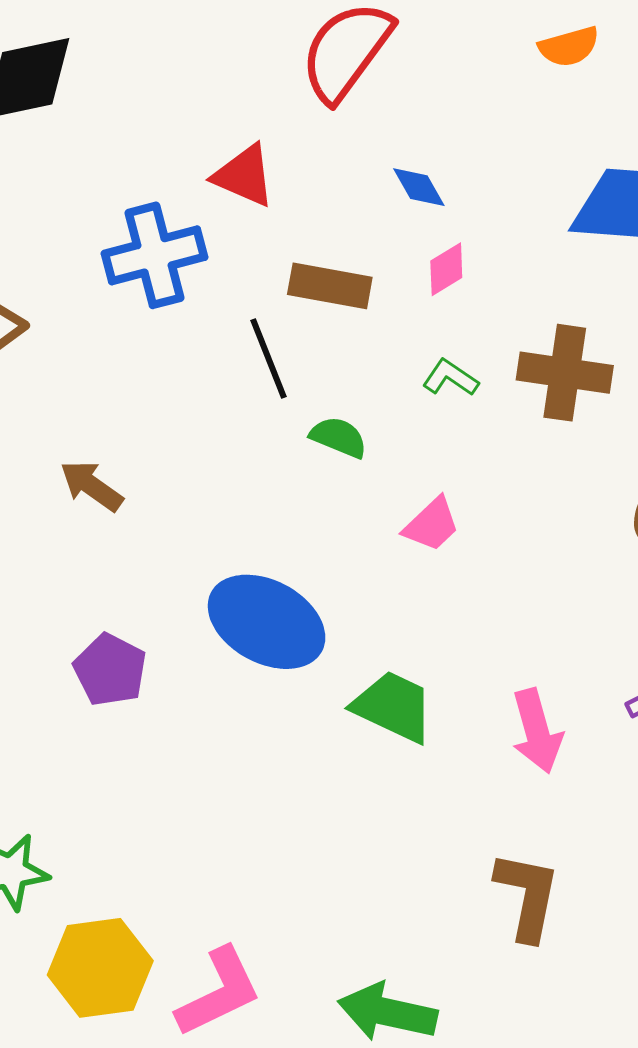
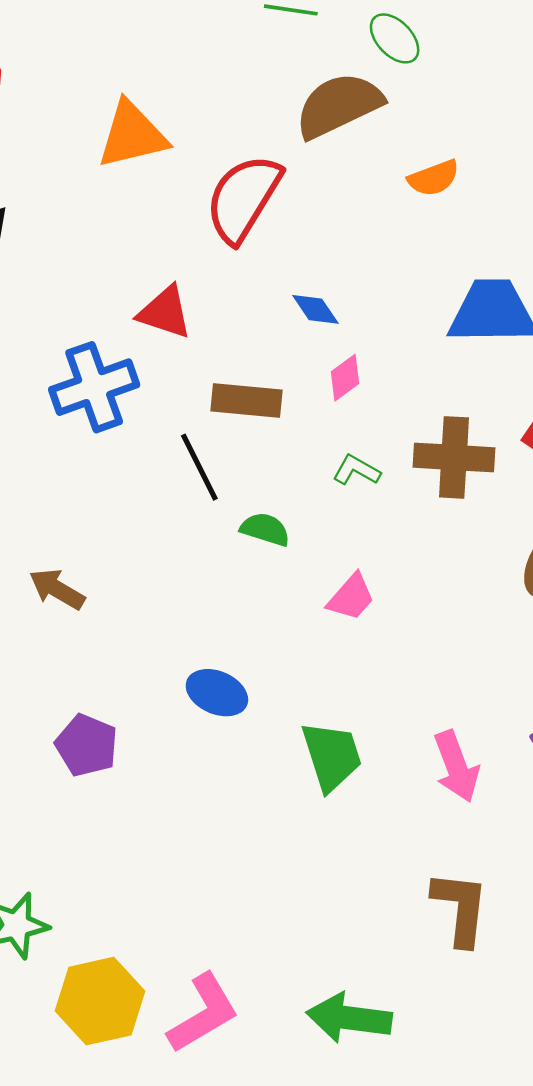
blue ellipse: (267, 622) -> (217, 693), size x0.6
green trapezoid: (393, 707) -> (332, 756), turned 52

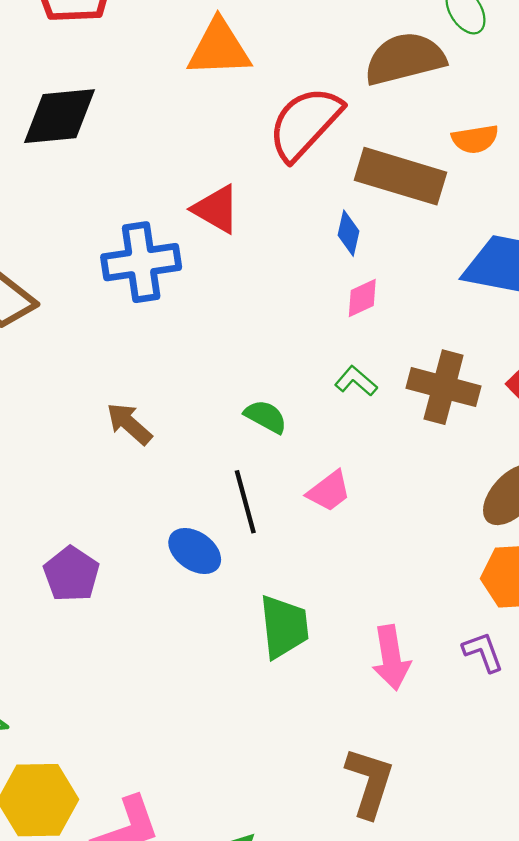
blue diamond: (315, 309) -> (349, 233), turned 36
brown rectangle: (246, 400) -> (400, 176), moved, size x1.4
black line: (199, 467) -> (245, 502), moved
brown arrow: (57, 589) -> (129, 424), moved

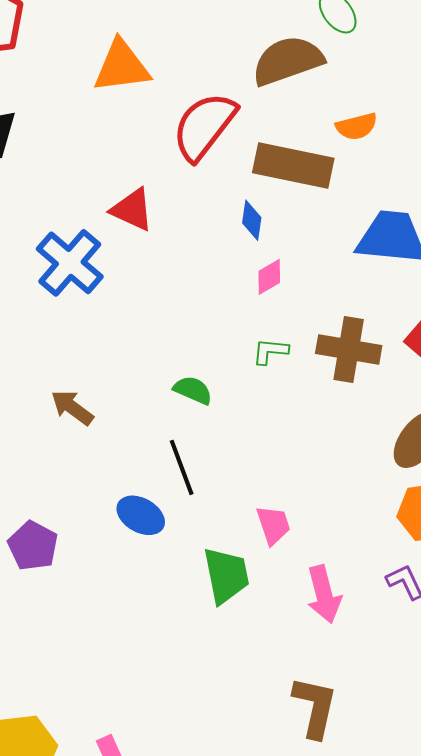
blue cross: (141, 262) -> (70, 263), turned -36
green L-shape: (356, 381) -> (270, 351), turned -30
pink trapezoid: (329, 491) -> (273, 525), moved, turned -66

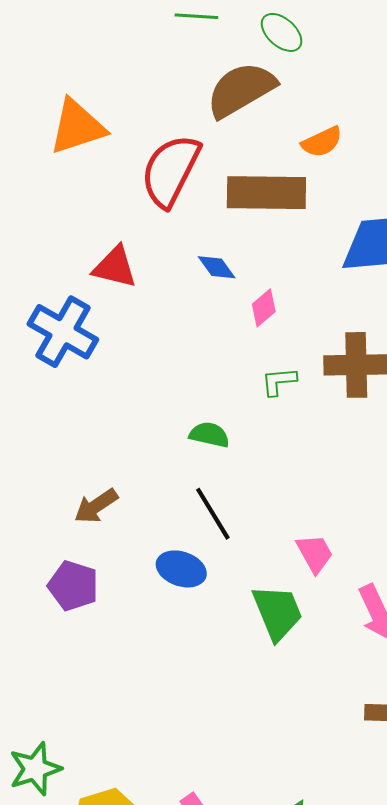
blue diamond: (252, 220) -> (217, 267), moved, turned -33
brown arrow: (72, 407) -> (96, 506), moved, turned -60
purple pentagon: (33, 546) -> (73, 586), moved

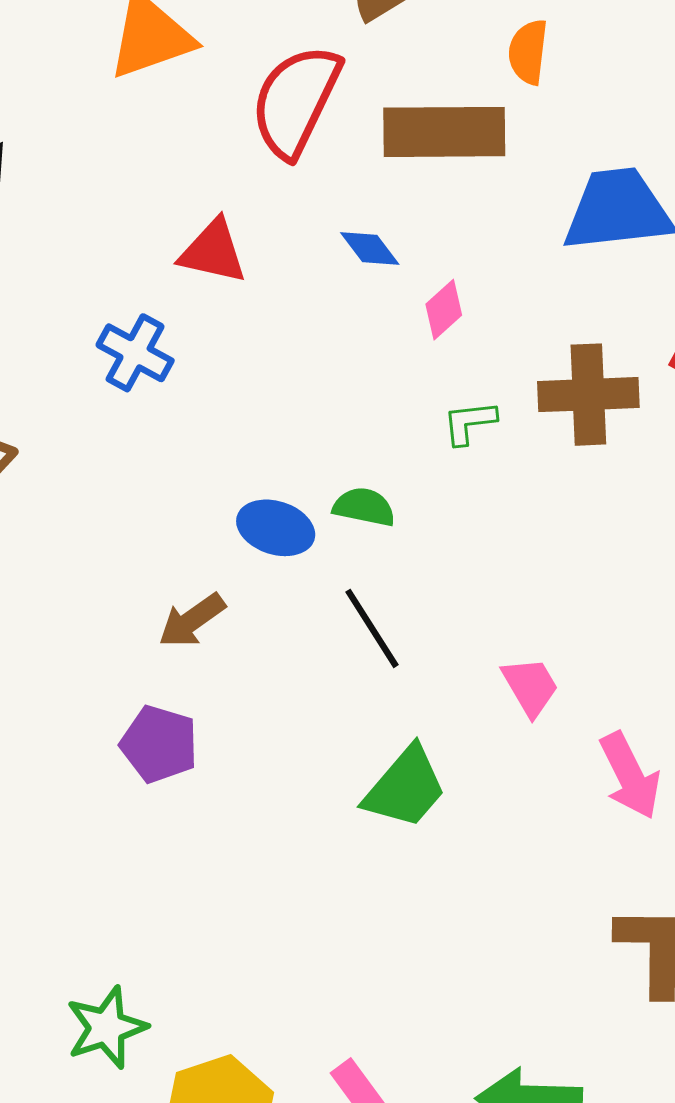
orange semicircle: (322, 142) -> (528, 52), turned 123
blue cross: (63, 332) -> (135, 353), size x0.7
blue ellipse: (181, 569) -> (276, 528), moved
green trapezoid: (277, 612) -> (405, 788), moved, turned 64

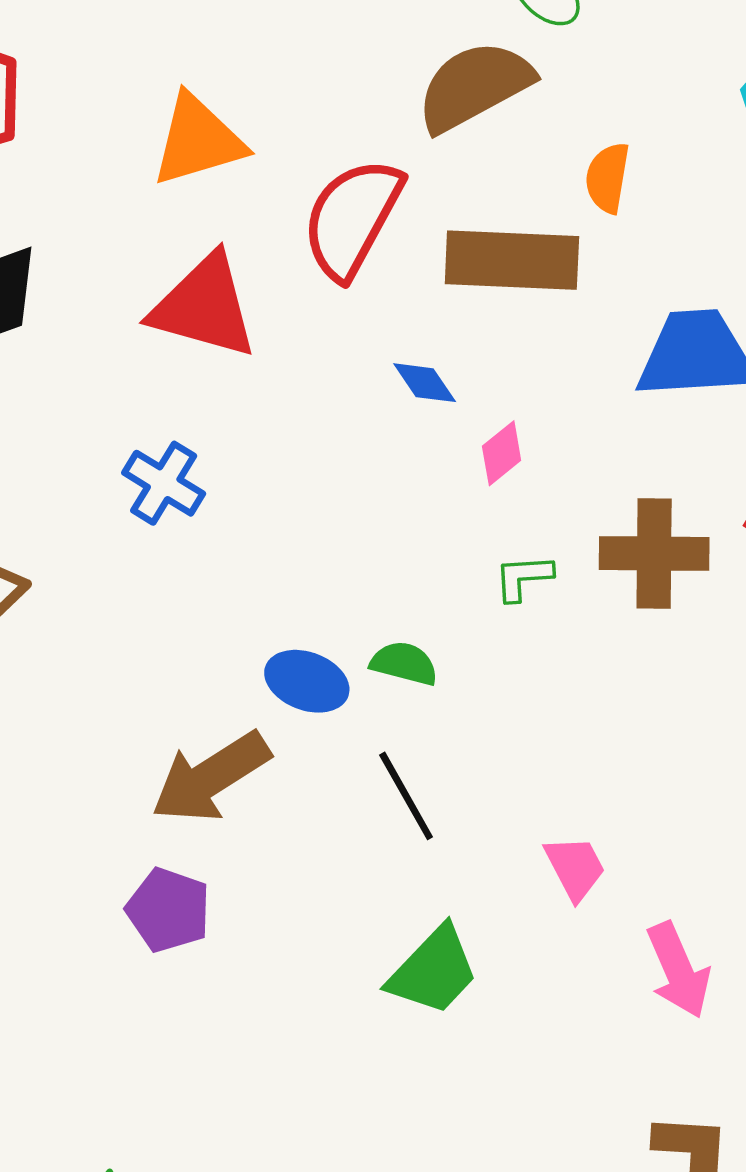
red triangle: (213, 252) -> (204, 306), moved, size x1.5
brown arrow: (192, 620) -> (211, 777), size x1.6

